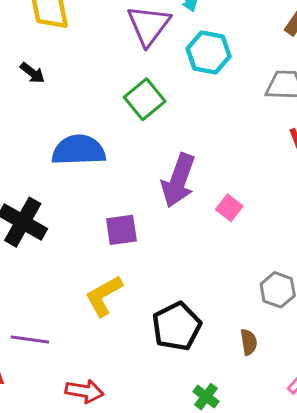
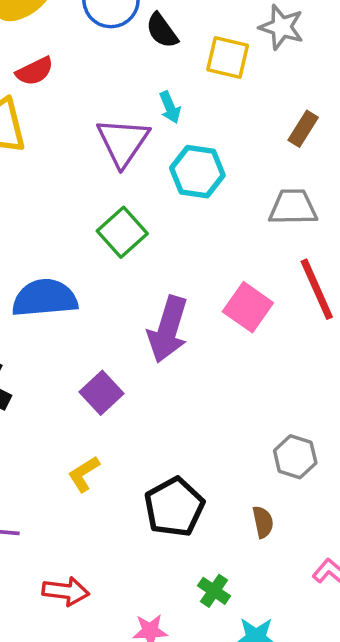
pink square: (229, 208) -> (248, 307), moved, size x1.5
purple square: (121, 230) -> (101, 393), turned -32
yellow L-shape: (104, 296) -> (84, 474), size x0.7

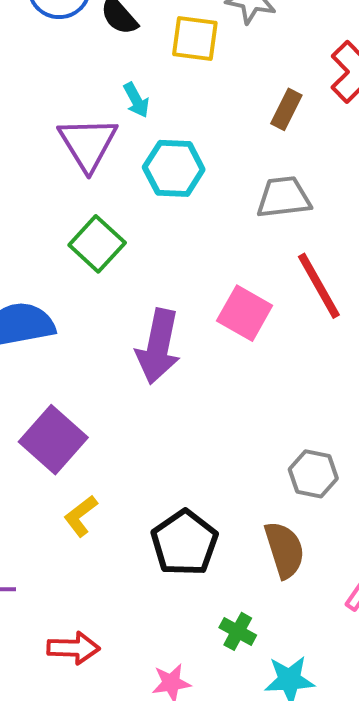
purple square: (101, 393) -> (53, 440), moved, size x1.4
brown semicircle: (263, 522) -> (285, 550), size x1.6

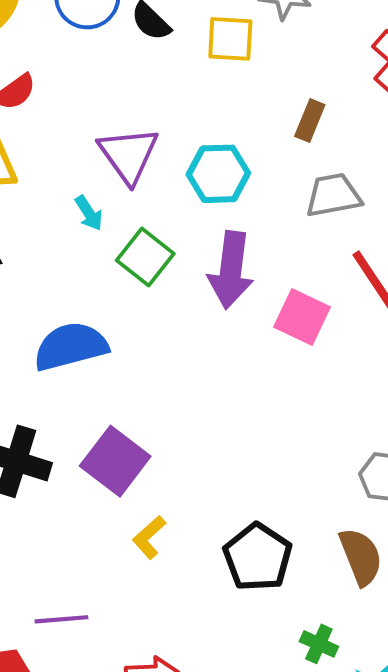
cyan arrow: (136, 100) -> (89, 213), moved
brown rectangle: (286, 109) -> (310, 120), moved
purple arrow: (158, 346) -> (231, 270), moved

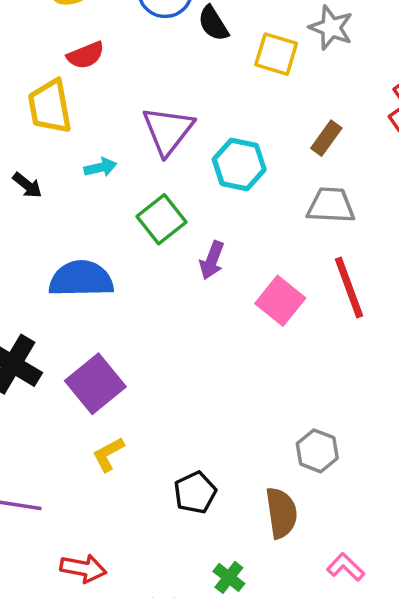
cyan arrow: (89, 213) -> (100, 167), moved, turned -84
purple arrow: (231, 270) -> (212, 260), moved, size x0.6
black pentagon: (258, 557) -> (195, 493), size x0.7

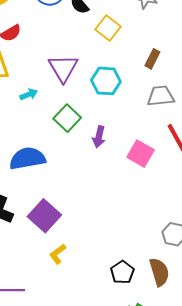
yellow square: (276, 54) -> (108, 28), moved, turned 30
black pentagon: (195, 493) -> (122, 272), moved

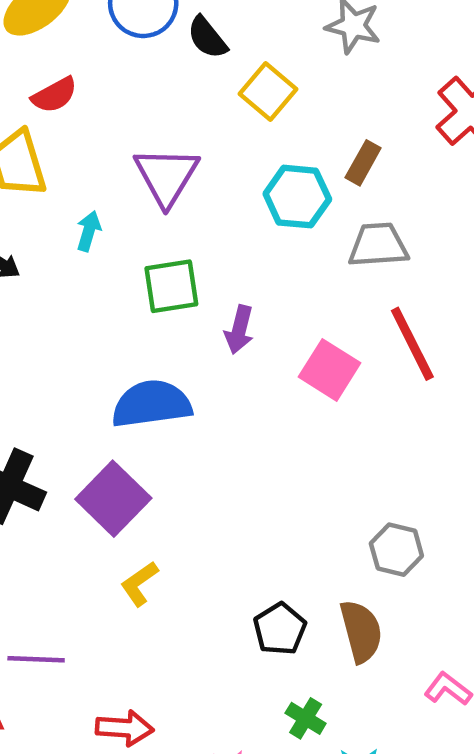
cyan hexagon: (106, 81) -> (297, 197), moved
cyan arrow: (29, 94) -> (89, 231), turned -54
green square: (67, 118) -> (171, 286), turned 36
blue semicircle: (27, 158) -> (152, 404), moved

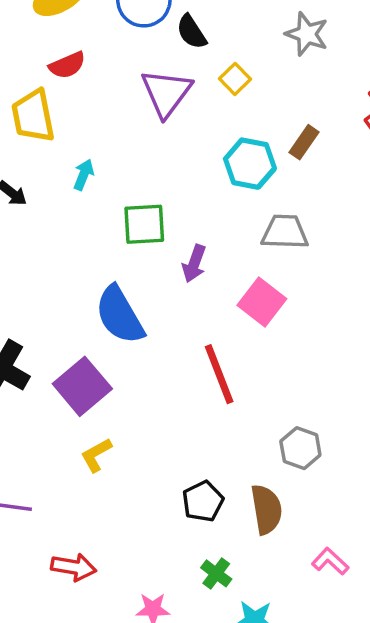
yellow square: (268, 92) -> (235, 79), size x0.7
purple triangle: (167, 176) -> (166, 93), moved
gray trapezoid: (378, 245) -> (285, 232), moved
red line: (412, 344) -> (219, 374), moved
blue semicircle: (152, 404) -> (120, 315), turned -118

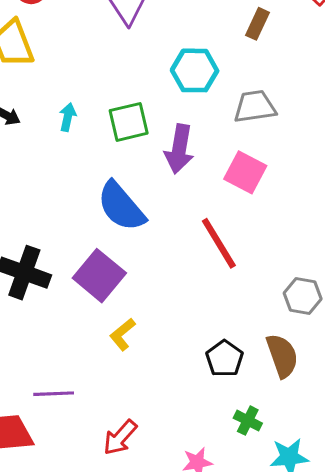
cyan hexagon: (250, 164) -> (195, 70), moved
cyan arrow: (84, 175) -> (68, 117), moved
purple arrow: (194, 264) -> (179, 149), size x1.4
red arrow: (74, 567) -> (120, 437), turned 132

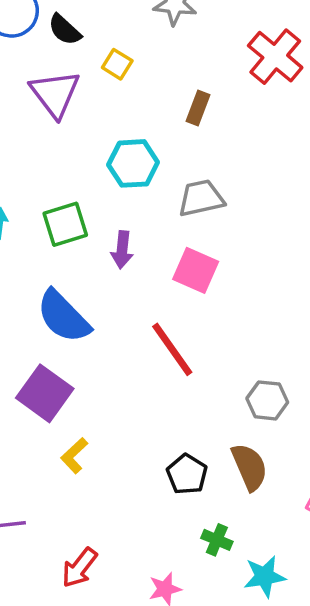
purple arrow: (179, 149) -> (122, 250), size x0.7

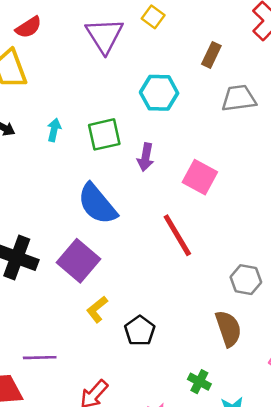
gray trapezoid: (201, 198) -> (239, 98), moved
black pentagon: (187, 474) -> (140, 331), moved

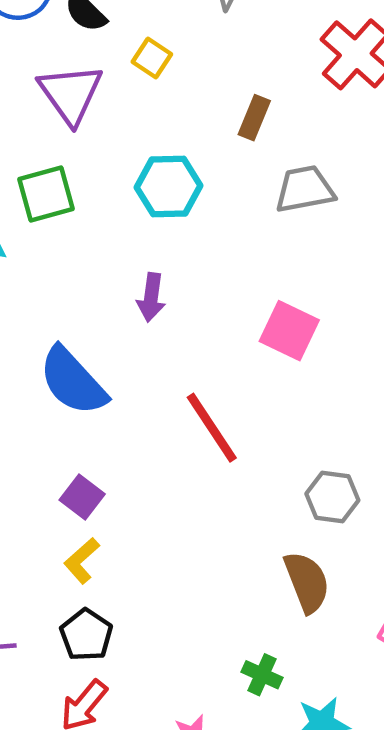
green square: (104, 134) -> (46, 194), moved
pink square: (200, 177) -> (289, 331), moved
purple square: (79, 261) -> (82, 497), moved, size x0.6
black pentagon: (140, 331) -> (86, 635), moved

